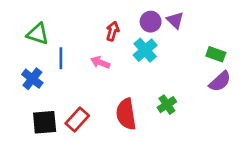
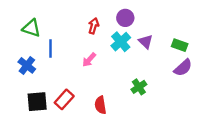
purple triangle: (175, 20) -> (146, 42), moved
pink arrow: (100, 62) -> (89, 60), moved, turned -70
red semicircle: (126, 114) -> (100, 105), moved, size x0.7

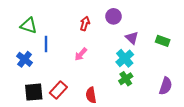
cyan cross: (121, 42) -> (125, 58), moved
purple semicircle: (183, 68) -> (166, 86), moved, turned -30

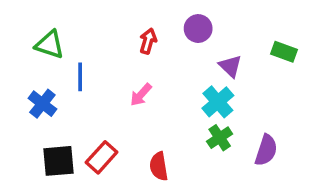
green rectangle: (163, 41) -> (284, 52), moved
purple semicircle: (166, 86) -> (266, 150), moved

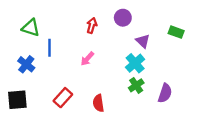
black square: (59, 161) -> (17, 100), moved

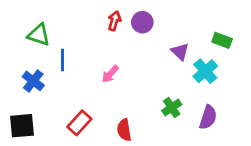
purple circle: (123, 18) -> (142, 22), moved
red arrow: (92, 25) -> (114, 21), moved
cyan cross: (135, 63) -> (205, 71), moved

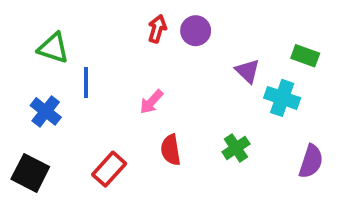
cyan cross: (205, 71) -> (282, 98), turned -30
purple semicircle: (208, 117) -> (311, 161), moved
black square: (22, 126) -> (30, 173), turned 32
red semicircle: (124, 130) -> (171, 150), moved

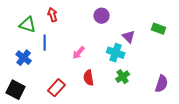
red arrow: (157, 29) -> (53, 15), moved, turned -32
cyan cross: (282, 98) -> (116, 53), moved

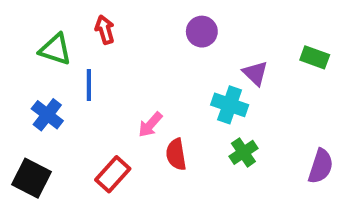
pink arrow: (79, 53) -> (150, 125), moved

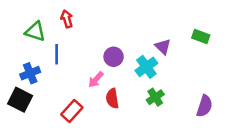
purple circle: (202, 32) -> (114, 57), moved
cyan cross: (230, 105) -> (146, 67), turned 35
blue cross: (47, 115) -> (30, 73), turned 30
black square: (31, 178) -> (20, 100), moved

